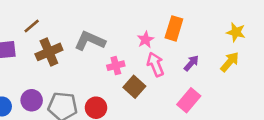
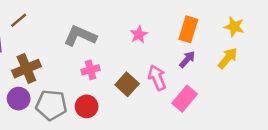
orange rectangle: (174, 28) -> (188, 29), moved
brown cross: (49, 52) -> (26, 69), moved
pink arrow: (155, 64) -> (157, 78), moved
pink cross: (116, 66) -> (90, 70), moved

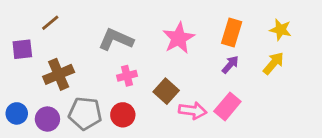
pink star: (139, 35) -> (179, 38), size x1.6
pink arrow: (157, 78) -> (193, 111), moved, turned 120
purple circle: (19, 99) -> (47, 119), moved

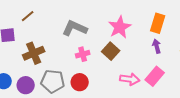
purple arrow: (230, 65) -> (157, 46), turned -56
brown square: (166, 91) -> (111, 51), moved

